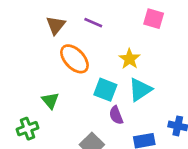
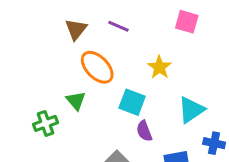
cyan triangle: (140, 90) -> (191, 110), moved
green triangle: (50, 100) -> (76, 101), moved
green cross: (28, 129) -> (46, 123), moved

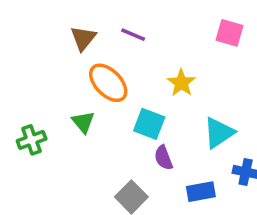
pink square: (187, 22) -> (229, 33), moved
green cross: (46, 123) -> (32, 140), moved

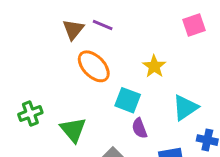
pink square: (229, 33) -> (194, 25), turned -35
purple line: (133, 35) -> (103, 25), moved
green triangle: (83, 122) -> (73, 130), moved, size x1.4

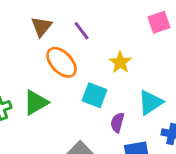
purple line: (103, 25) -> (82, 31), moved, turned 30
purple semicircle: (139, 128) -> (117, 123), moved, turned 36
green triangle: (73, 130) -> (36, 102), moved, turned 40

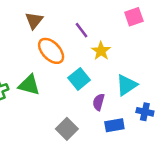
purple line: (82, 31) -> (82, 30), moved
cyan square: (94, 95) -> (79, 79), turned 30
green triangle: (36, 102) -> (29, 85), turned 45

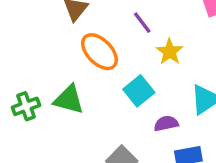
purple semicircle: (99, 102) -> (166, 123), turned 63

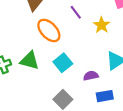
yellow star: (170, 52) -> (102, 25), moved
cyan square: (139, 91) -> (63, 63), moved

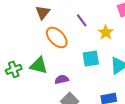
cyan square: (63, 63) -> (91, 58), moved, turned 30
purple semicircle: (91, 76) -> (62, 79), moved

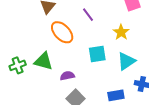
yellow star: (106, 32) -> (121, 32), moved

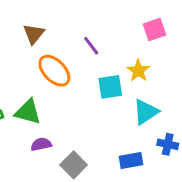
cyan square: (97, 54) -> (110, 87), moved
purple semicircle: (67, 76) -> (41, 144), moved

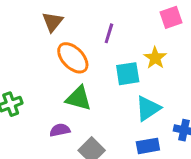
purple line: (91, 46) -> (109, 33), turned 54
green triangle: (28, 112) -> (79, 98), moved
cyan triangle: (146, 112) -> (148, 108), moved

